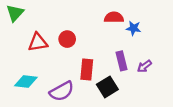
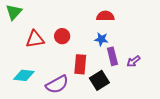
blue star: (133, 28) -> (101, 39), moved

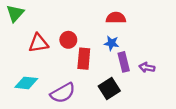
purple arrow: (134, 61) -> (147, 67), turned 48
red rectangle: (80, 64) -> (84, 59), moved

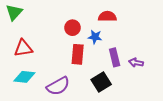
red circle: (68, 40) -> (72, 28), moved
red triangle: (38, 43) -> (23, 48), moved
blue star: (111, 43) -> (95, 37), moved

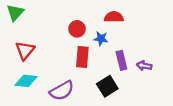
red triangle: (23, 48) -> (25, 51), turned -42

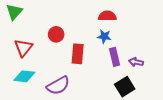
red circle: (77, 29) -> (56, 34), moved
blue star: (101, 39) -> (104, 36), moved
black square: (107, 86) -> (125, 87), moved

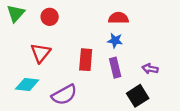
red circle: (56, 34) -> (50, 17), moved
red triangle: (23, 48) -> (41, 53), moved
purple rectangle: (114, 57) -> (115, 68), moved

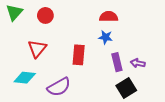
purple rectangle: (115, 68) -> (117, 62), moved

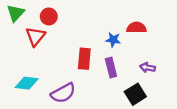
red semicircle: (109, 17) -> (136, 28), moved
red triangle: (37, 49) -> (35, 36), moved
purple rectangle: (117, 62) -> (111, 68), moved

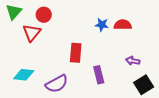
blue star: (113, 40) -> (102, 25), moved
purple rectangle: (111, 68) -> (99, 75), moved
black square: (135, 94) -> (144, 85), moved

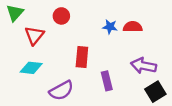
red circle: (44, 15) -> (61, 16), moved
purple arrow: (133, 61) -> (143, 66), size x1.6
cyan diamond: (24, 75) -> (31, 68), moved

